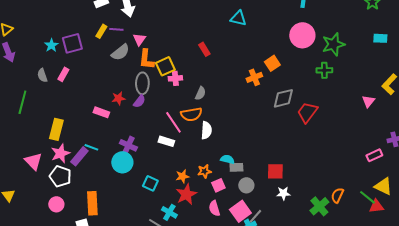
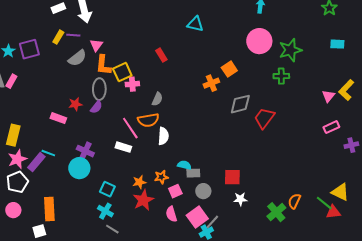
pink rectangle: (63, 74) -> (11, 81), moved
pink triangle: (368, 101) -> (328, 96), moved
pink rectangle: (374, 155) -> (331, 127), moved
white pentagon: (60, 176) -> (17, 182), turned 30
cyan cross: (169, 212) -> (105, 211), moved

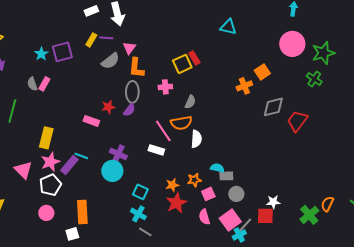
yellow square: (122, 72) -> (182, 64), moved
green cross: (281, 76) -> (314, 79), turned 35
red square: (232, 177) -> (265, 216), moved

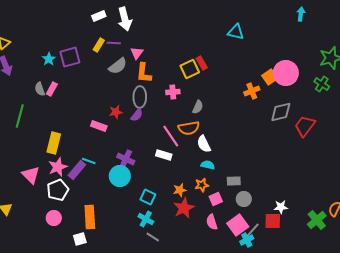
pink circle: (292, 44) -> (286, 73), moved
white semicircle: (196, 139) -> (204, 144), turned 150
cyan semicircle: (217, 168) -> (208, 165), moved

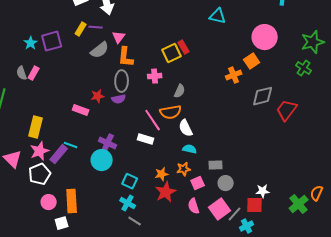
pink circle: (286, 73) -> (265, 37), moved
purple semicircle: (137, 115) -> (119, 99), turned 40
pink circle: (54, 218) -> (49, 202), moved
cyan cross: (247, 240) -> (247, 226), moved

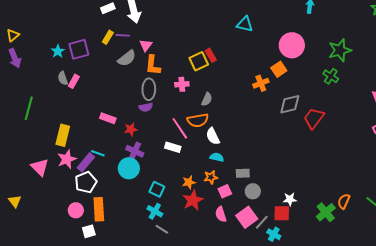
gray semicircle: (22, 73) -> (63, 78), moved
pink rectangle: (34, 73) -> (74, 81), moved
red star: (98, 96) -> (131, 129), moved
white pentagon: (40, 174) -> (86, 182), moved
cyan cross: (247, 226) -> (274, 234), turned -32

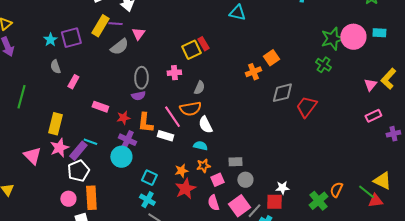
yellow rectangle: (108, 37) -> (100, 26), size x1.5
pink circle: (292, 45) -> (353, 37), moved
orange L-shape: (153, 65) -> (145, 123), moved
pink rectangle: (74, 81) -> (73, 82), moved
cyan semicircle: (217, 157) -> (200, 146), moved

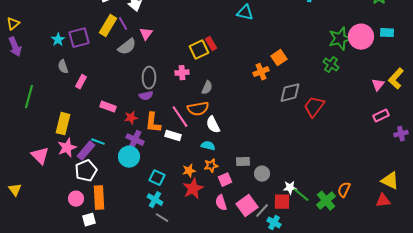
purple line: (115, 24) -> (123, 24), turned 56
gray circle: (245, 180) -> (262, 174), moved
green line: (366, 192) -> (301, 195), moved

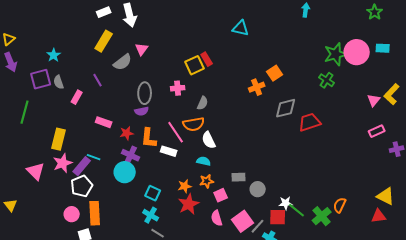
purple line: (123, 24) -> (98, 80), moved
purple square: (79, 38) -> (41, 79), moved
red trapezoid: (314, 107) -> (310, 122), turned 35

